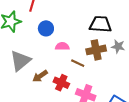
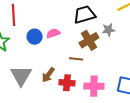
pink semicircle: (62, 46) -> (53, 33), moved
brown arrow: (40, 76) -> (48, 75), moved

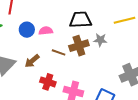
brown line: (76, 59) -> (59, 52), moved
brown arrow: (48, 75) -> (32, 61), moved

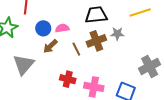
brown line: (59, 52) -> (76, 49), turned 48
brown arrow: (32, 61) -> (50, 46), moved

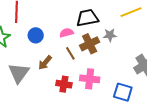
pink semicircle: (62, 28) -> (67, 33), moved
brown arrow: (50, 46) -> (45, 63), moved
pink cross: (94, 87) -> (90, 79), moved

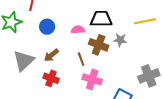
brown cross: (90, 44) -> (99, 45), turned 36
brown line: (70, 53) -> (81, 59), moved
red cross: (64, 84) -> (51, 78), moved

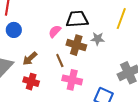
yellow line: (145, 21) -> (121, 19), turned -55
blue circle: (47, 27) -> (14, 30), moved
pink semicircle: (78, 30) -> (55, 31), turned -40

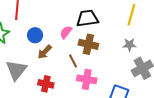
blue circle: (14, 30) -> (35, 35), moved
gray star: (98, 39) -> (129, 45), moved
brown arrow: (30, 59) -> (45, 52), moved

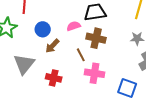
pink semicircle: (66, 32) -> (74, 26), turned 32

